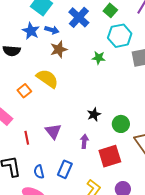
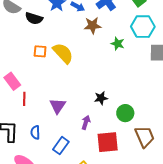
brown star: (59, 49) -> (93, 25), moved
orange square: (24, 91) -> (40, 51), moved, turned 32
red line: (27, 138) -> (24, 99), moved
blue semicircle: (39, 172) -> (35, 132), moved

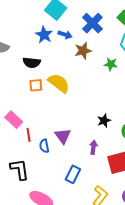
black semicircle: (34, 18) -> (32, 63), moved
blue semicircle: (35, 132) -> (44, 146), moved

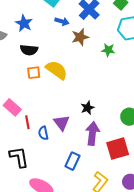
blue star: (44, 35) -> (24, 23), moved
black star: (104, 121) -> (87, 108), moved
purple arrow: (93, 147) -> (92, 133), size x1.6

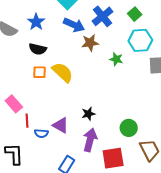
blue arrow: (62, 21) -> (74, 25), size x1.5
purple triangle: (62, 123) -> (61, 125), turned -30
blue semicircle: (43, 133) -> (41, 133), turned -80

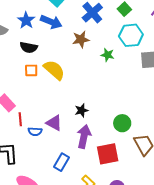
blue arrow: (74, 25) -> (51, 22), moved

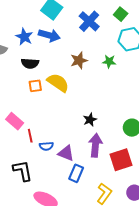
brown star: (81, 39) -> (79, 60), moved
purple triangle: (54, 123) -> (66, 153), moved

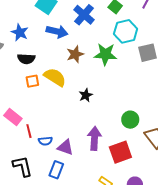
blue arrow: (49, 35) -> (57, 31), moved
green star: (109, 61) -> (105, 54), size x1.6
black star: (90, 120) -> (86, 95), moved
blue rectangle: (76, 173) -> (56, 170), moved

